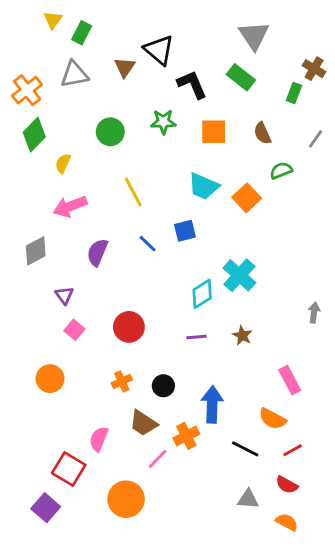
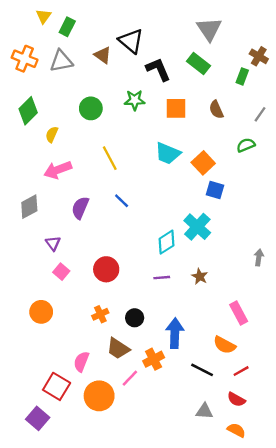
brown triangle: (125, 67) -> (103, 55), turned -30
orange cross: (27, 90) -> (25, 59), moved, turned -30
green semicircle: (281, 171) -> (246, 145), moved
blue square: (185, 231) -> (215, 190), moved, turned 30
orange circle: (126, 499) -> (99, 396), moved

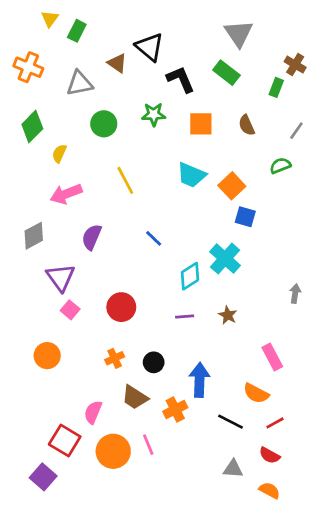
gray triangle: (61, 61) -> (80, 83), moved
blue line: (122, 201) -> (154, 238), moved
purple triangle: (53, 243) -> (61, 277), size x1.6
pink line: (130, 378) -> (148, 445), moved, turned -66

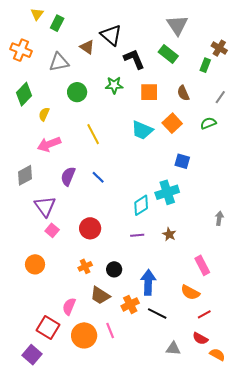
orange square: (232, 186) -> (172, 123), moved
blue line: (154, 238) -> (98, 177), moved
cyan cross: (225, 259) -> (167, 192), turned 30
black line: (230, 422) -> (157, 313), moved
orange semicircle: (270, 490) -> (217, 355), moved

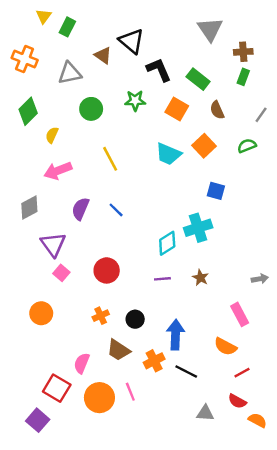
brown cross: (219, 48) -> (243, 52), moved, turned -35
green rectangle: (168, 54) -> (198, 79), moved
orange square: (149, 92) -> (177, 109), turned 30
gray arrow: (219, 218) -> (260, 279), moved, turned 72

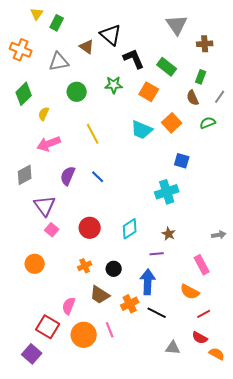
green rectangle: (243, 77) -> (201, 77), moved
brown semicircle: (217, 110) -> (193, 98), moved
cyan diamond: (167, 243) -> (130, 229), moved
purple line: (162, 279) -> (157, 254), moved

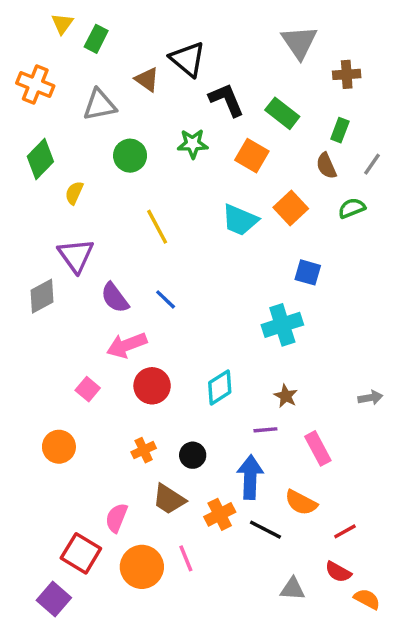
pink arrow: (49, 144) -> (127, 345), moved
purple semicircle: (68, 176) -> (115, 298), turned -60
purple triangle: (45, 206) -> (76, 255), moved
pink rectangle: (202, 265) -> (318, 448), moved
orange semicircle: (190, 292) -> (301, 503), moved

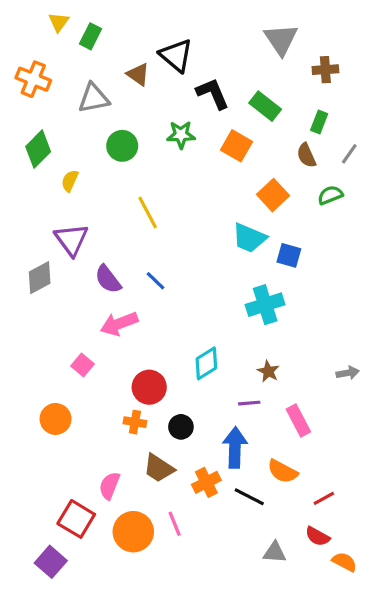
cyan trapezoid: (240, 220) -> (249, 238), moved
red circle: (152, 386) -> (149, 387), moved
orange cross: (144, 450) -> (135, 422), turned 35

